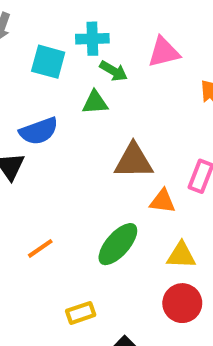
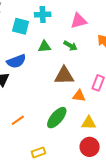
green arrow: (114, 71) -> (70, 46), moved

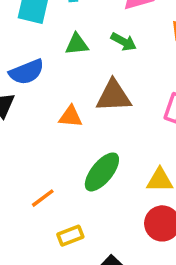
orange triangle: (79, 96) -> (71, 116), moved
orange line: (18, 120) -> (43, 198), moved

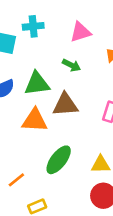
green triangle: (77, 44) -> (37, 84), moved, size x1.5
orange triangle: (71, 116) -> (35, 120), size x1.5

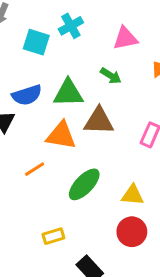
cyan cross: (33, 26) -> (71, 26), turned -30
orange line: (16, 180) -> (35, 169), moved

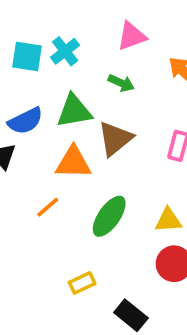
cyan cross: (71, 26) -> (65, 51), moved
brown triangle: (99, 121) -> (115, 139), turned -32

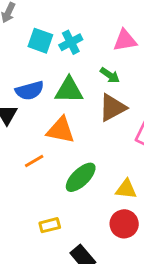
brown triangle: (115, 139) -> (112, 108), moved

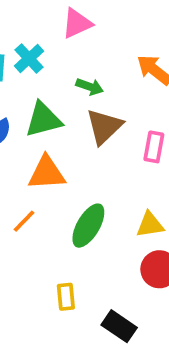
pink triangle: (125, 40) -> (77, 23), moved
yellow rectangle: (50, 225) -> (66, 297), turned -66

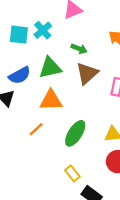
yellow rectangle: (66, 297) -> (72, 173), moved, turned -35

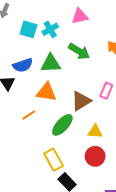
green arrow: (79, 49) -> (79, 51), size x1.5
brown triangle: (87, 73) -> (81, 101), moved
yellow rectangle: (72, 173) -> (54, 160), size x1.5

